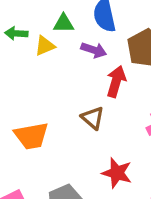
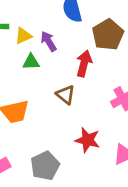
green triangle: (64, 23) -> (31, 62), moved
purple arrow: (94, 50) -> (49, 41), moved, turned -138

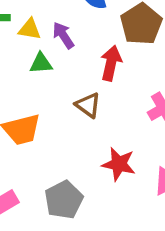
yellow triangle: (23, 36) -> (30, 29), turned 36

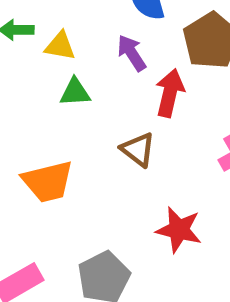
purple arrow: (63, 35) -> (132, 53), moved

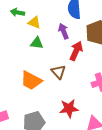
orange trapezoid: (48, 182) -> (31, 81), moved, turned 30
red star: (179, 230) -> (69, 108), turned -30

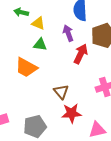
brown triangle: (58, 72) -> (61, 92), moved
orange trapezoid: (31, 81) -> (26, 67), moved

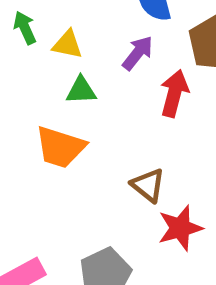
green arrow: (21, 12) -> (25, 28), turned 64
purple arrow: (68, 33) -> (138, 53), turned 70

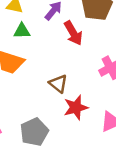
red arrow: (174, 93) -> (73, 33), turned 135

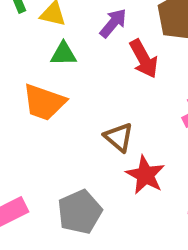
red star: (76, 107) -> (145, 175), turned -30

